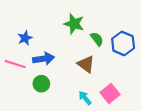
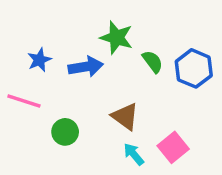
blue arrow: (44, 59) -> (86, 67), moved
brown triangle: (86, 64) -> (125, 116), moved

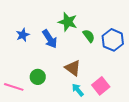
blue arrow: (86, 67) -> (50, 39), turned 66
pink line: (24, 101) -> (14, 87), moved

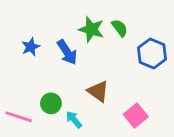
green semicircle: (89, 36) -> (120, 28), moved
cyan arrow: (78, 90) -> (74, 120), moved

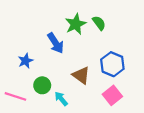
green star: (91, 29) -> (76, 24), turned 30
blue star: (31, 47) -> (26, 61), moved
blue hexagon: (152, 54) -> (112, 64), moved

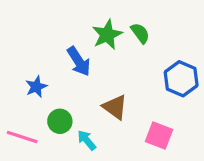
blue hexagon: (112, 64) -> (181, 79), moved
pink square: (112, 95) -> (159, 135), turned -30

